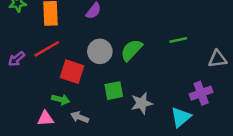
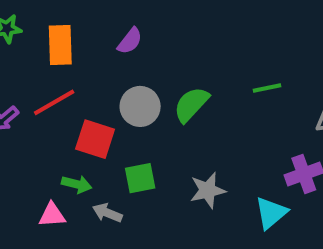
green square: (114, 91) -> (140, 178), moved

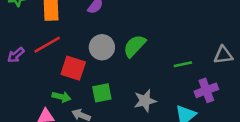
green line: (267, 88) -> (183, 64), moved

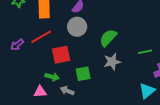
gray circle: (102, 47) -> (77, 27), moved
red square: (73, 68) -> (61, 55), turned -30
gray star: (145, 101) -> (112, 62), moved

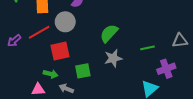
gray circle: (77, 27) -> (65, 22), moved

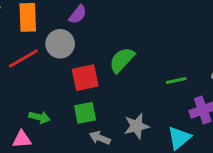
red square: (60, 51) -> (85, 78), moved
gray star: (113, 58) -> (137, 126), moved
gray arrow: (66, 89) -> (100, 138), moved

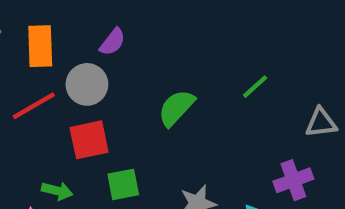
red square: (85, 78) -> (89, 140), moved
green line: (176, 81) -> (255, 87), moved, turned -30

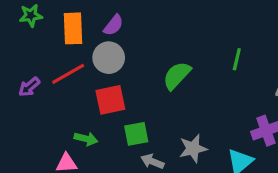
purple semicircle: (112, 42) -> (114, 25), moved
green line: (255, 87) -> (237, 59), turned -35

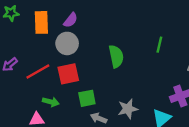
red line: (68, 74) -> (38, 71), moved
green semicircle: (177, 75) -> (116, 56), turned 125

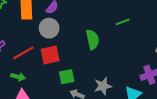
green line: (159, 45) -> (123, 22), moved, turned 56
green arrow: (51, 102) -> (18, 77), moved

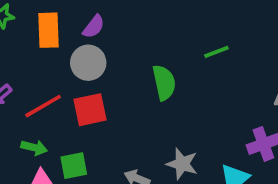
green square: (67, 77) -> (74, 166), moved
gray star: (103, 86) -> (182, 164), turned 30

